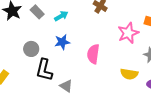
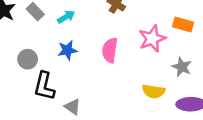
pink semicircle: (93, 54) -> (110, 50), moved

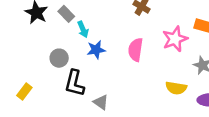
cyan arrow: (66, 17) -> (83, 29), moved, turned 98

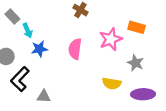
black L-shape: (75, 83) -> (20, 79), turned 30
gray triangle: (101, 102) -> (44, 96), turned -32

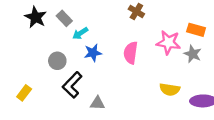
cyan arrow: (28, 31) -> (80, 33), turned 80
pink star: (111, 39) -> (169, 42), turned 30
gray star: (135, 63) -> (193, 54), moved

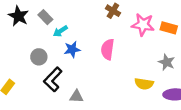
pink star: (169, 42) -> (143, 25), moved
gray star: (193, 54) -> (167, 62), moved

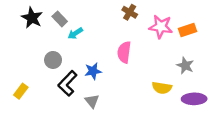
orange rectangle: (169, 28) -> (187, 30), turned -35
blue star: (72, 49) -> (93, 71), moved
gray triangle: (76, 97) -> (92, 101), turned 48

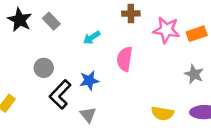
brown cross: (130, 12) -> (131, 14), turned -32
cyan arrow: (75, 33) -> (92, 38), moved
yellow semicircle: (162, 88) -> (163, 113), moved

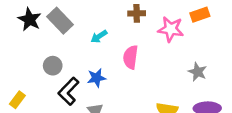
gray rectangle: (51, 21) -> (60, 21), size x1.5
orange rectangle: (197, 34) -> (200, 15), moved

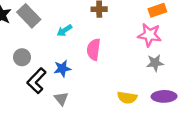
pink star: (171, 29) -> (150, 35), moved
gray star: (197, 72) -> (155, 63), turned -30

